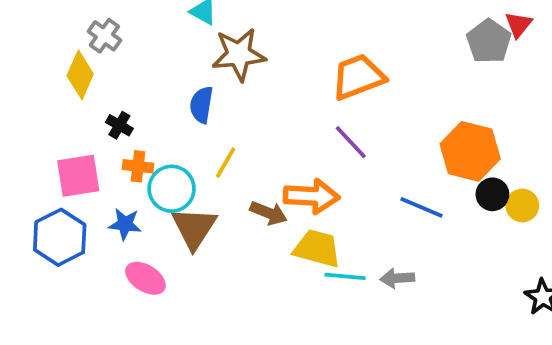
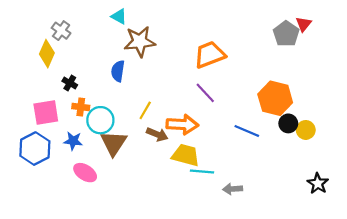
yellow line: (226, 163) -> (145, 110), moved
gray arrow: (397, 278) -> (233, 189), moved

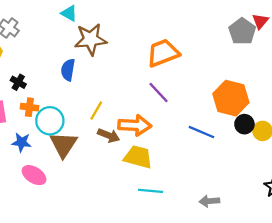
cyan line: (202, 171) -> (151, 191), moved
gray arrow: (233, 189) -> (209, 201), moved

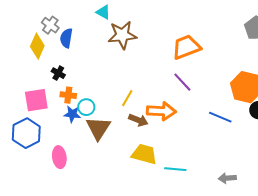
blue semicircle: (68, 70) -> (66, 38), moved
cyan circle: (50, 121) -> (86, 107), size x0.7
blue star: (22, 142) -> (72, 114), moved
yellow trapezoid: (138, 157) -> (144, 154), moved
pink ellipse: (34, 175) -> (59, 157), moved, turned 50

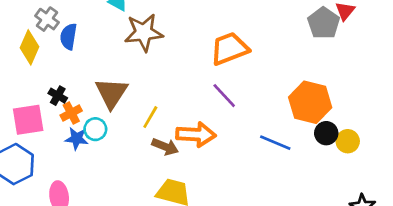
black cross: (58, 73) -> (58, 96), moved
orange cross: (68, 95) -> (71, 113), turned -35
brown triangle: (98, 128) -> (111, 93), moved

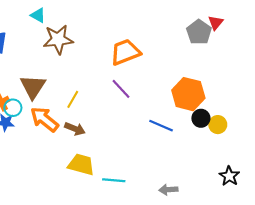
yellow line: (150, 117) -> (73, 99), moved
cyan circle: (95, 129) -> (13, 108), moved
orange arrow: (196, 135) -> (44, 119), moved, turned -144

